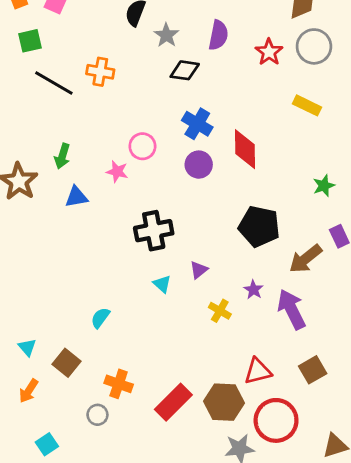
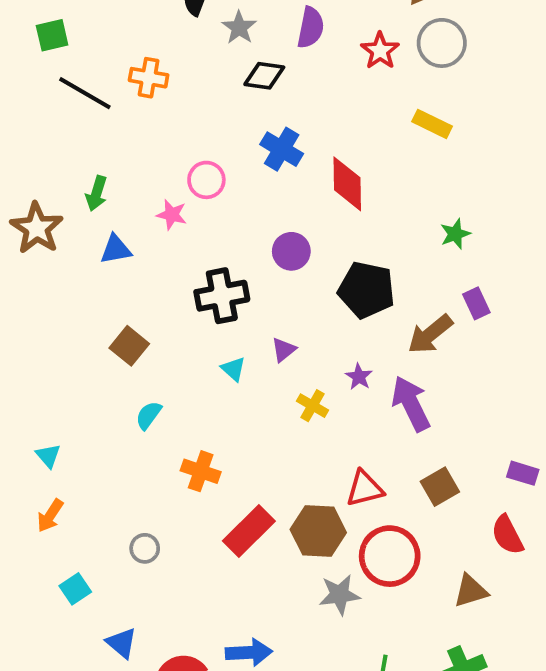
purple circle: (199, 165) -> (291, 251), moved
brown square: (67, 363) -> (129, 346), moved
orange cross: (119, 384) -> (201, 471), moved

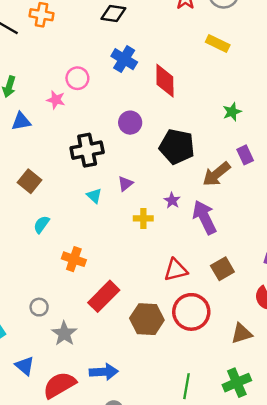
yellow cross: (313, 406) -> (143, 218), turned -30
brown hexagon: (318, 531) -> (147, 319), moved
gray star: (340, 595) -> (64, 333), moved, turned -30

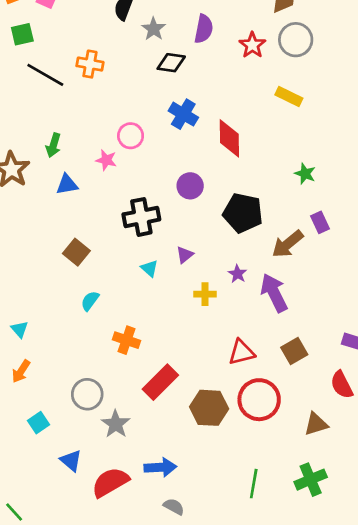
green star: (232, 112) -> (305, 174), turned -30
gray circle: (39, 307) -> (87, 394), size x1.5

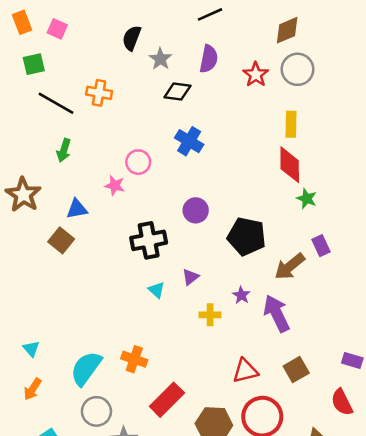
yellow rectangle: (289, 97) -> (291, 124), turned 65
red diamond: (229, 138) -> (290, 165), moved
green arrow: (53, 145) -> (64, 150), moved
brown square: (76, 252) -> (61, 240), moved
cyan semicircle: (90, 301) -> (86, 368), moved, size x1.8

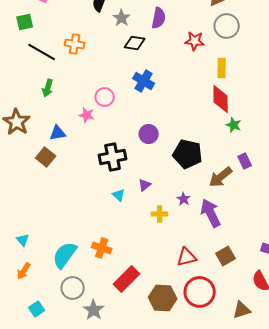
red star: (256, 75) -> (195, 41), moved, turned -30

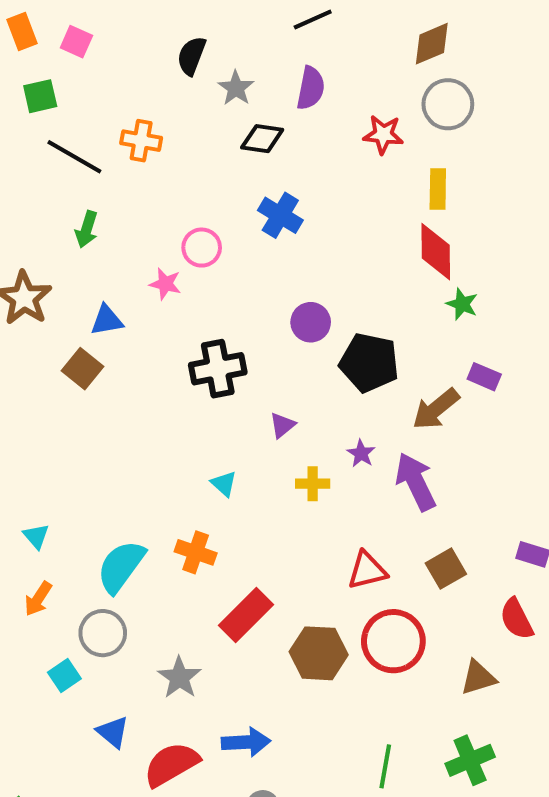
purple circle: (149, 134) -> (311, 322), moved
purple rectangle: (245, 161) -> (484, 377), turned -42
cyan triangle: (119, 195) -> (224, 484), moved
gray circle: (73, 288) -> (103, 633), moved

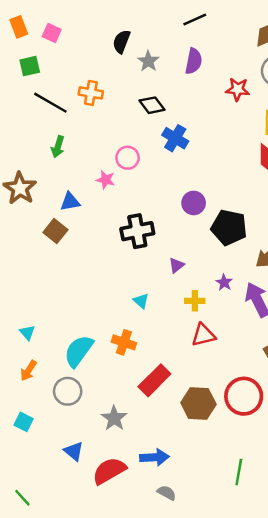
black diamond: (262, 139) -> (152, 105), moved, turned 45
red triangle: (367, 571) -> (203, 335), moved
cyan square: (64, 675) -> (24, 422), moved, turned -30

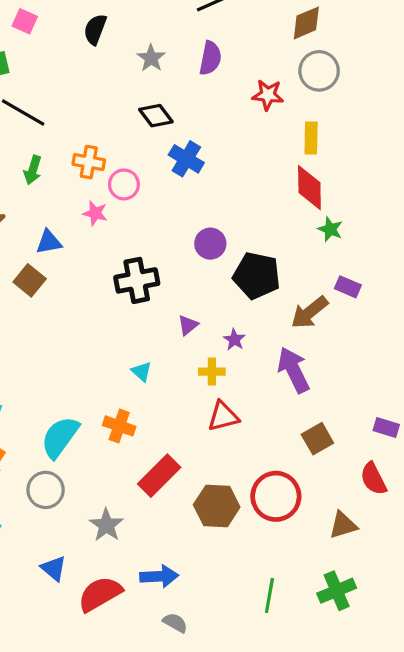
black semicircle: (121, 42) -> (95, 29), moved
orange cross: (91, 93) -> (89, 162), moved
purple star: (224, 282) -> (234, 340), moved

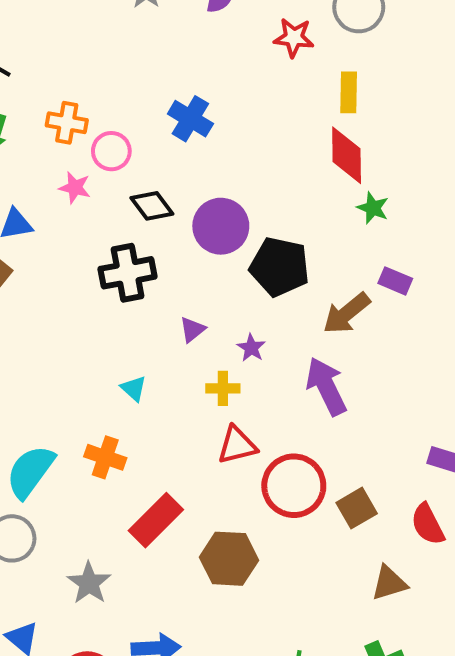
black diamond: (156, 116) -> (152, 206), moved
purple circle: (210, 244) -> (221, 226), size x1.4
brown square: (317, 439) -> (357, 508), moved
red circle: (276, 496) -> (294, 486), moved

